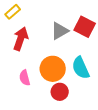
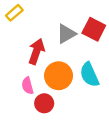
red arrow: (21, 39) -> (36, 51), moved
red circle: (60, 92) -> (44, 103), moved

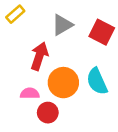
gray triangle: (66, 34) -> (62, 25), moved
pink semicircle: (28, 86) -> (30, 93), turned 105

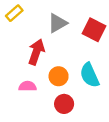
orange circle: (63, 83) -> (59, 76), size x0.7
red circle: (48, 113) -> (64, 104), moved

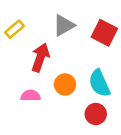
yellow rectangle: (14, 13) -> (15, 29), moved
red circle: (64, 104) -> (96, 114), moved

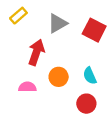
yellow rectangle: (15, 29) -> (18, 16), moved
cyan semicircle: (99, 83) -> (90, 76), size x0.7

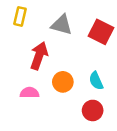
yellow rectangle: (18, 16) -> (20, 16), turned -36
gray triangle: (57, 23) -> (62, 25), turned 45

